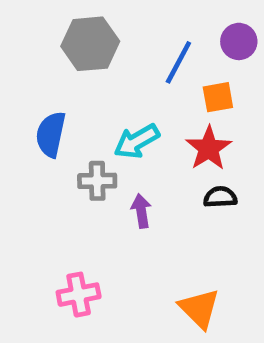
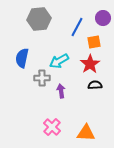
pink cross: (79, 295) -> (52, 127), moved, turned -36
orange triangle: (199, 309) -> (86, 133), turned -42

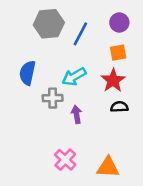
purple circle: (103, 18) -> (119, 22), moved
blue line: (77, 27) -> (80, 34), moved

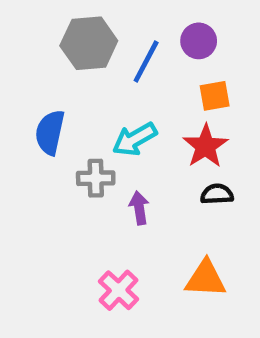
purple circle: (119, 22) -> (199, 41), moved
orange triangle: (108, 167) -> (205, 279), moved

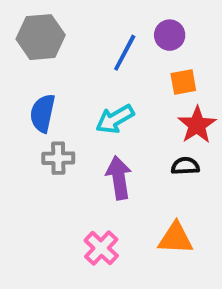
gray hexagon: (89, 43) -> (41, 37), moved
red star: (205, 146) -> (197, 125), moved
gray cross: (96, 178) -> (58, 158), moved
purple arrow: (139, 208) -> (119, 178), size x1.5

